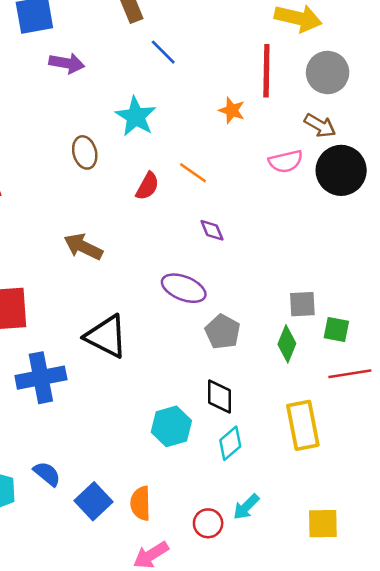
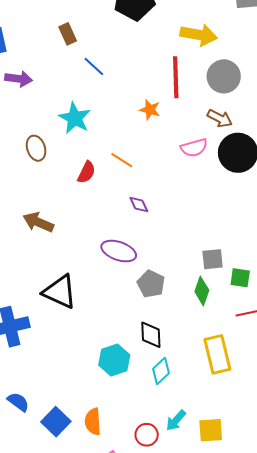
yellow square: (323, 524) -> (211, 430), moved

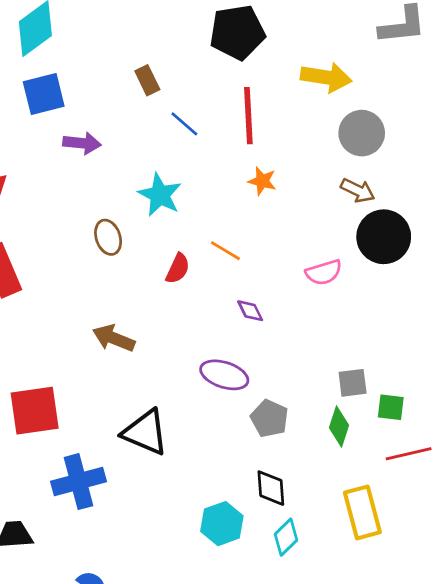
red line: (176, 77) -> (248, 116), moved
pink semicircle: (194, 148) -> (324, 272), moved

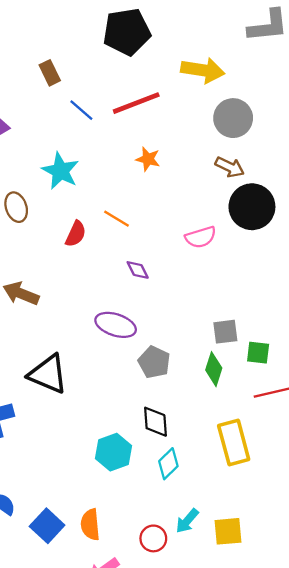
red line: (248, 116) -> (136, 103), turned 72

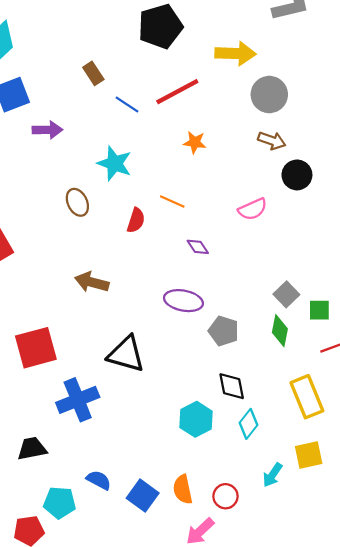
black circle: (252, 207) -> (297, 175), size x0.7
gray square: (225, 332) -> (286, 294), turned -30
yellow square: (228, 531) -> (309, 455), moved
red circle: (153, 538) -> (225, 496), moved

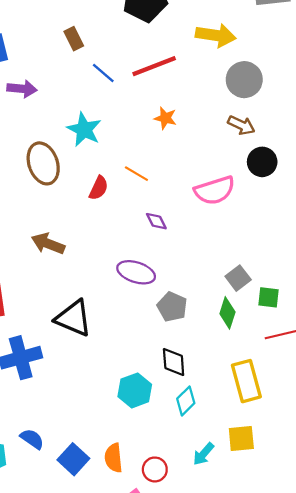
brown ellipse: (77, 202) -> (43, 163), size x1.5
pink semicircle: (253, 209) -> (215, 190), size x1.4

